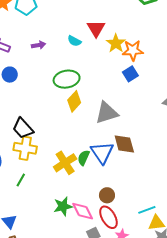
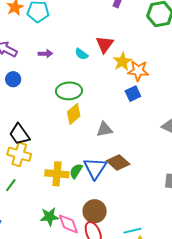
gray triangle: (107, 113) -> (105, 129), size x0.7
brown diamond: (124, 144) -> (118, 163), turned -40
yellow cross: (65, 163) -> (57, 174), turned 30
brown circle: (107, 195) -> (95, 211), size x1.5

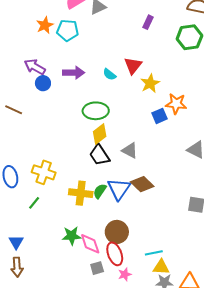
purple arrow: (45, 54) -> (74, 73), size x1.5
orange star: (138, 71) -> (176, 104), moved
blue circle: (13, 79) -> (43, 83), moved
gray triangle: (105, 129) -> (130, 150), turned 36
black trapezoid: (19, 134) -> (100, 155), moved

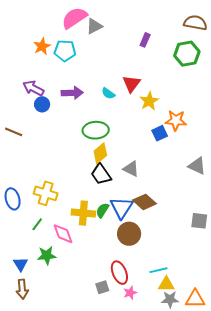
brown circle: (117, 232) -> (129, 234), moved
green star: (72, 236) -> (47, 255), moved
pink diamond: (90, 244) -> (63, 234), moved

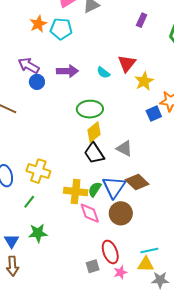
pink diamond: (63, 234) -> (90, 213), moved
yellow triangle: (166, 284) -> (146, 264), moved

